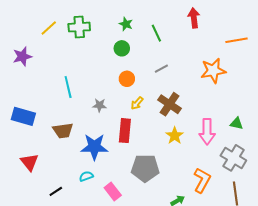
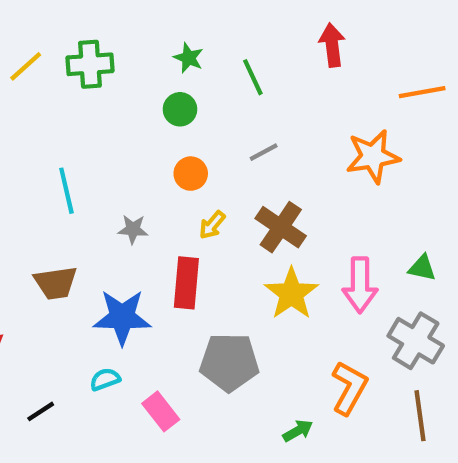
yellow star: (175, 136) -> (291, 294), size x1.4

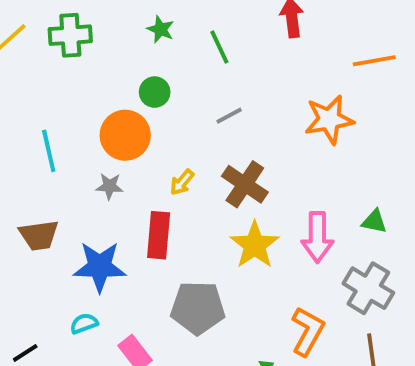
green circle: (180, 109) -> (155, 92), moved
orange circle: (191, 174) -> (125, 135), moved, size x1.6

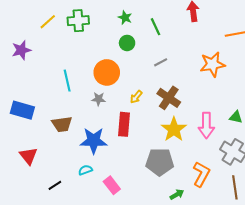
green circle: (155, 92) -> (127, 43), moved
gray pentagon: (198, 308) -> (160, 162), moved

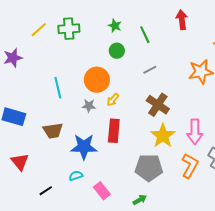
yellow arrow: (136, 97) -> (113, 100), moved
orange L-shape: (201, 174) -> (190, 166), moved
green arrow: (177, 194) -> (140, 200), moved

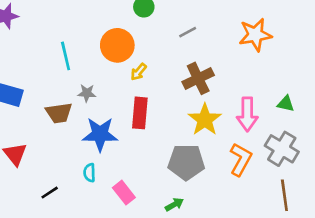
brown cross: (158, 105) -> (198, 78), turned 30
gray star: (89, 106) -> (87, 93), moved
cyan semicircle: (76, 176) -> (89, 173), turned -72

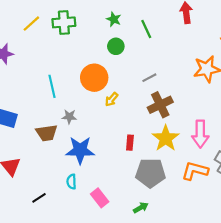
gray line: (188, 32) -> (149, 78), moved
red rectangle: (140, 113) -> (130, 143), moved, size x0.6
orange L-shape: (241, 159) -> (195, 171), turned -104

